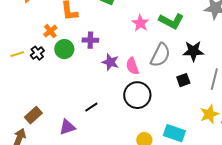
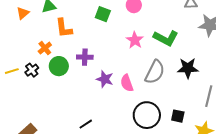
black square: (183, 80) -> (178, 116), moved, turned 32
black circle: (137, 95) -> (147, 115), moved

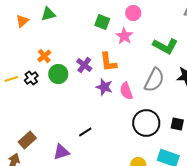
orange L-shape: (64, 28) -> (108, 62), moved
pink star: (135, 40) -> (124, 36), moved
purple cross: (85, 57) -> (84, 65), turned 35

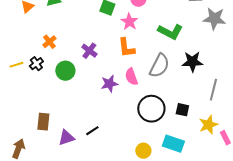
orange L-shape: (108, 62) -> (126, 48), moved
green circle: (58, 74) -> (65, 71), moved
purple star: (104, 87) -> (109, 84), moved, turned -30
black line: (85, 132) -> (92, 131), moved
brown rectangle: (27, 140) -> (43, 122), moved, turned -42

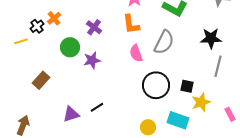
black star: (192, 62) -> (211, 38), moved
black cross: (36, 64) -> (37, 26), moved
purple star: (109, 84) -> (92, 60), moved
brown rectangle: (43, 122) -> (41, 80), moved, turned 36
yellow star: (208, 125) -> (201, 102), moved

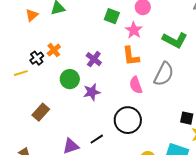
black circle: (156, 85) -> (128, 120), moved

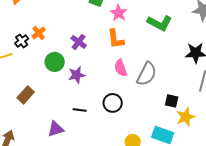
gray semicircle: (164, 74) -> (147, 74), moved
black circle: (128, 120) -> (113, 103), size x0.7
black line: (97, 139) -> (80, 110), moved, turned 40

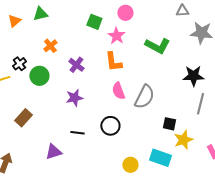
orange cross: (39, 33) -> (50, 46), moved
green circle: (55, 62) -> (39, 76), moved

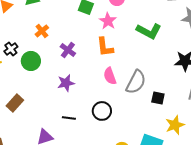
black square: (169, 124) -> (158, 98), moved

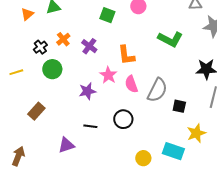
pink star: (108, 21) -> (108, 75), moved
black cross: (11, 49) -> (40, 47), moved
purple cross: (68, 50) -> (89, 46), moved

